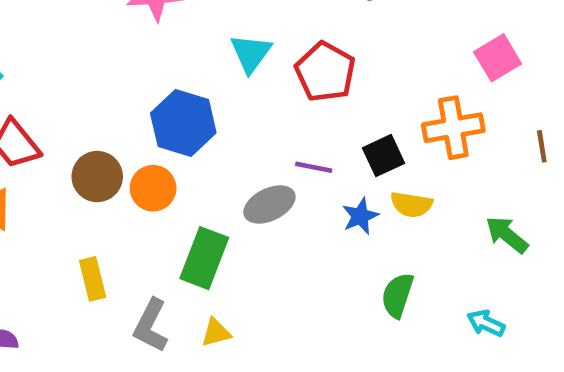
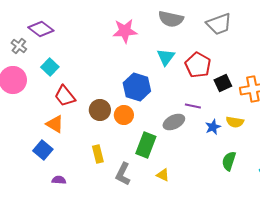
black square: (384, 156) -> (223, 83), moved
yellow triangle: (216, 332) -> (163, 175), moved, turned 40

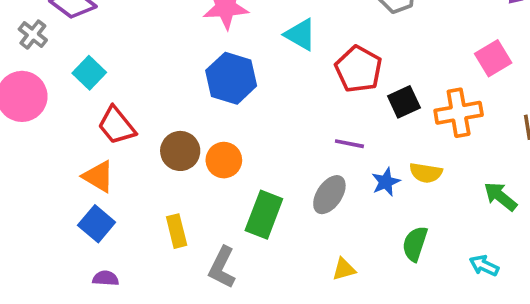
cyan triangle: (166, 57) -> (300, 35), moved, turned -36
blue hexagon: (137, 87) -> (231, 78), moved
gray ellipse: (174, 122) -> (329, 195), moved, turned -30
blue square: (43, 150) -> (97, 224), moved
yellow triangle: (163, 175) -> (344, 269), moved, turned -40

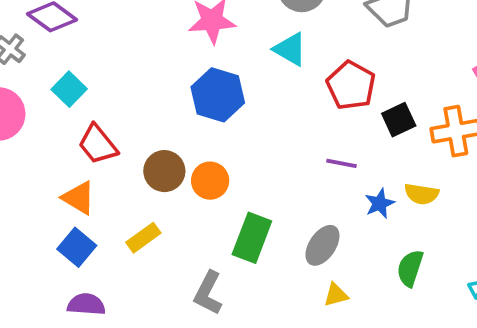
gray ellipse: (329, 195) -> (322, 245), moved
yellow rectangle: (177, 231) -> (143, 238), moved, turned 68
purple semicircle: (106, 278) -> (86, 304), size x1.4

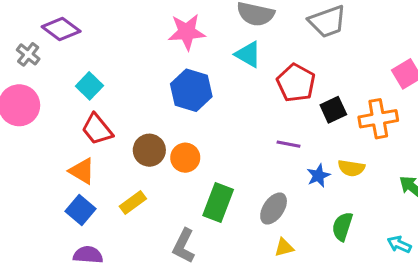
cyan square: (69, 89) -> (89, 86), moved

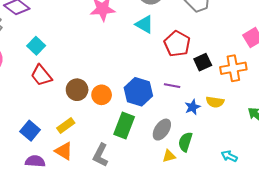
blue hexagon: (191, 90) -> (138, 92), moved
orange triangle: (82, 171) -> (64, 151), moved
green semicircle: (342, 226) -> (185, 142), moved
cyan arrow: (399, 244) -> (229, 156), moved

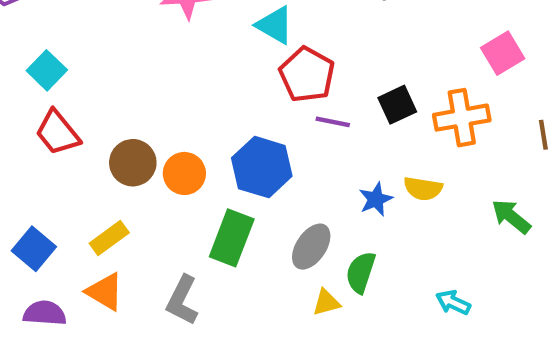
red pentagon: (177, 44) -> (307, 75), moved
purple line: (172, 86) -> (333, 122), moved

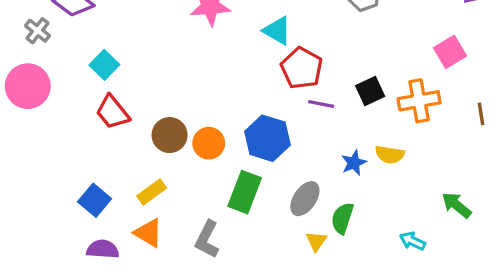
green arrow: (511, 216) -> (457, 205), moved
yellow triangle: (326, 302) -> (316, 241), turned -40

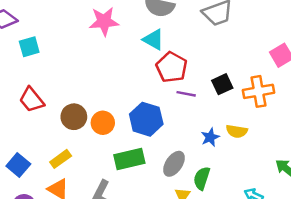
cyan square: (104, 65) -> (29, 47), moved, turned 30
green rectangle: (245, 192) -> (129, 159), turned 56

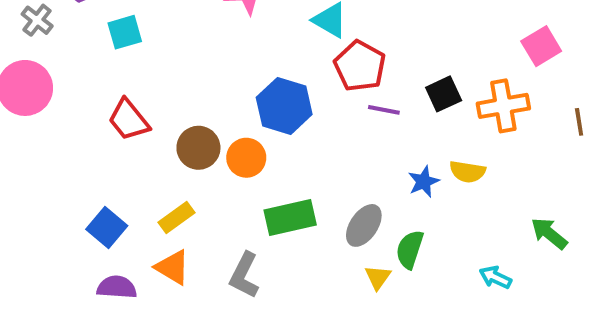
blue hexagon: (146, 119) -> (284, 106), moved

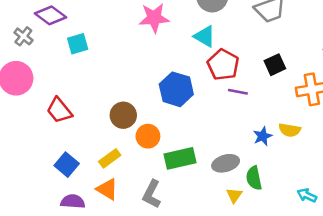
black square: (444, 94) -> (275, 65), moved
red trapezoid: (129, 120) -> (59, 110), moved
orange circle: (246, 158) -> (148, 136), moved
gray ellipse: (364, 225) -> (226, 163), turned 40
green semicircle: (410, 249) -> (254, 178), turned -30

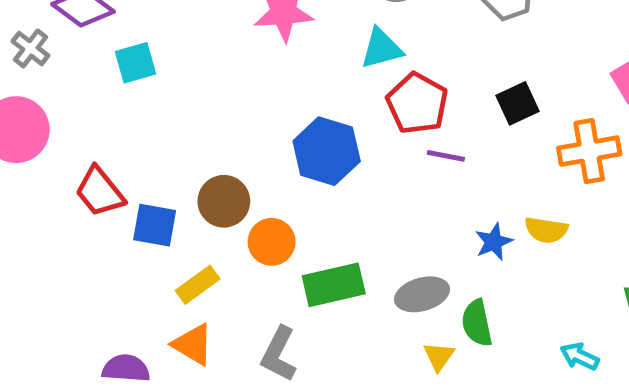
cyan triangle: (205, 36) -> (381, 48), turned -45
blue square: (67, 165) -> (155, 225), moved, turned -30

